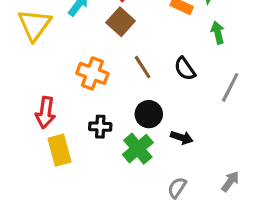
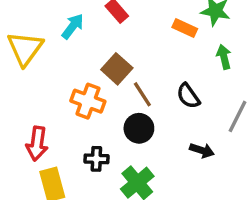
brown square: (121, 22) -> (117, 69), moved
black circle: (149, 114) -> (139, 128), moved
black arrow: (182, 138) -> (202, 150), moved

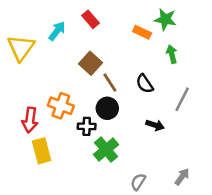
orange cross: (88, 101) -> (61, 106), moved
black cross: (96, 159) -> (87, 126), moved

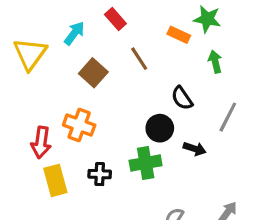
brown square: (91, 63) -> (93, 73), moved
brown line: (110, 83) -> (139, 59), moved
black circle: (107, 108) -> (160, 128), moved
black cross: (87, 126) -> (100, 174), moved
green cross: (106, 150) -> (146, 163), moved, turned 30

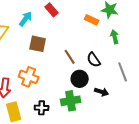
brown line: (139, 59) -> (70, 57), moved
brown square: (93, 73) -> (38, 44), turned -30
gray line: (228, 117) -> (123, 72), turned -48

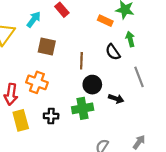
brown line: (70, 57) -> (81, 61), turned 35
black semicircle: (94, 60) -> (113, 52), moved

